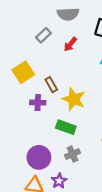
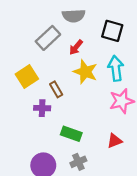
gray rectangle: (43, 35) -> (48, 38), size x1.5
yellow star: (74, 99) -> (85, 72), moved

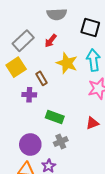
gray rectangle: (48, 38) -> (23, 41), moved
red arrow: (76, 47) -> (51, 41), moved

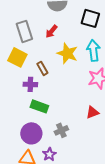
gray rectangle: (23, 41) -> (24, 31), turned -65
yellow square: (16, 67) -> (17, 57), turned -30
green rectangle: (55, 117) -> (39, 106), moved

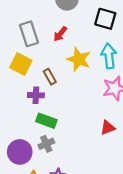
gray cross: (61, 130) -> (46, 144), moved
purple circle: (31, 133) -> (20, 152), moved

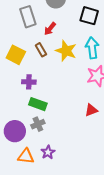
gray rectangle: (29, 34) -> (28, 17), moved
brown rectangle: (50, 77) -> (41, 50), moved

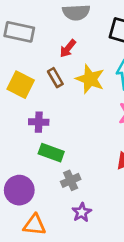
gray rectangle: (28, 17) -> (19, 32), moved, turned -60
gray cross: (38, 124) -> (71, 180), moved
purple star: (48, 152) -> (82, 212), moved

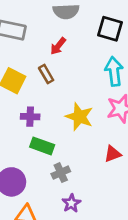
yellow star: (90, 79) -> (79, 117), moved

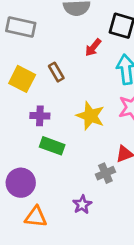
red arrow: (58, 46) -> (93, 47), moved
gray cross: (61, 173) -> (105, 173), moved

